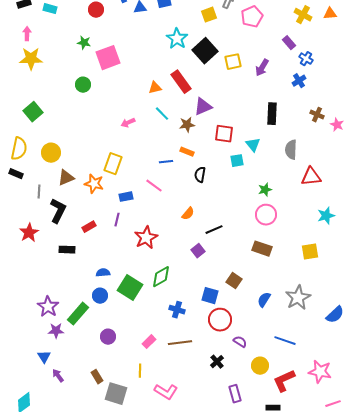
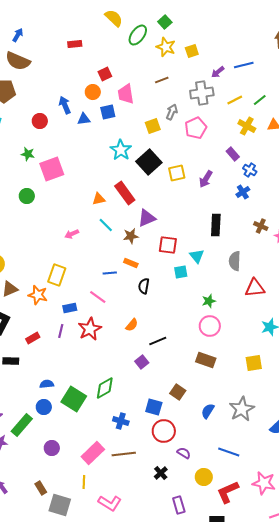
red star: (146, 238) -> (90, 329), moved
pink rectangle: (149, 342) -> (93, 453), size x1.6

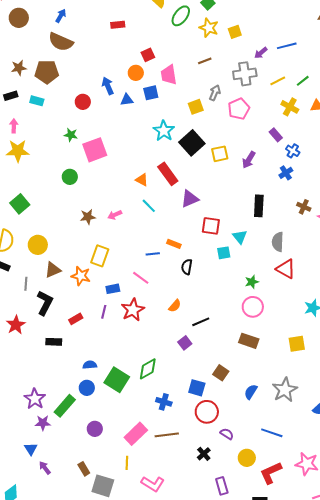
orange triangle: (99, 199) -> (142, 180), turned 40
brown star: (131, 236) -> (88, 217), moved
red triangle: (255, 288) -> (286, 269), moved, turned 35

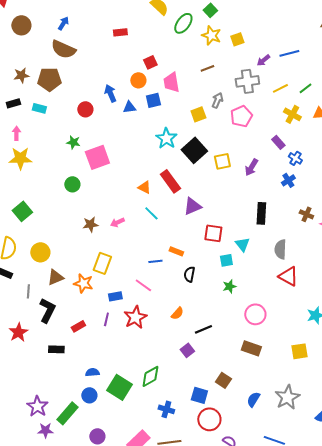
green star: (252, 282) -> (229, 286), moved

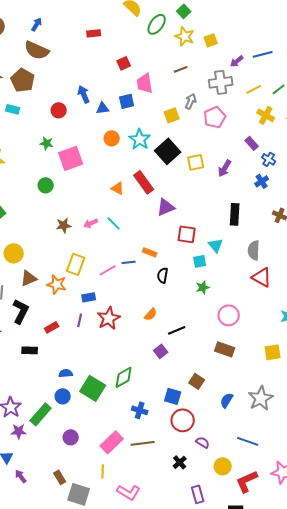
brown pentagon: (49, 79) -> (23, 80), turned 30
orange circle: (138, 80) -> (112, 138), moved
cyan line: (151, 213) -> (114, 223), moved
pink line: (143, 285) -> (108, 270), moved, turned -66

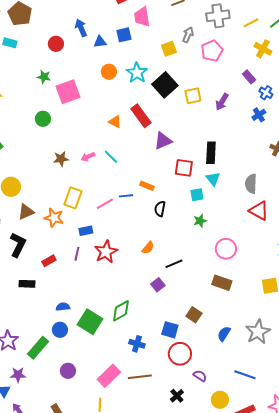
black rectangle: (235, 214) -> (211, 153), moved
purple star: (19, 431) -> (18, 375), moved

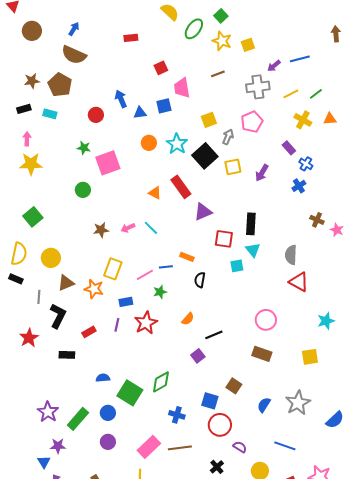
gray arrow: (188, 35) -> (228, 137), moved
green star: (200, 221) -> (160, 292), moved
blue circle: (60, 330) -> (108, 413), moved

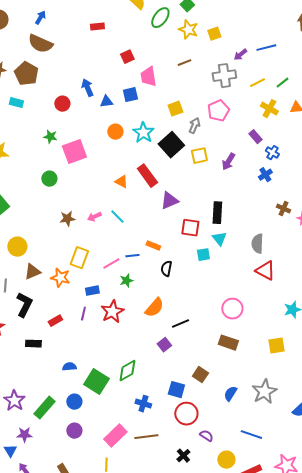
orange semicircle: (188, 319) -> (154, 308), size x1.5

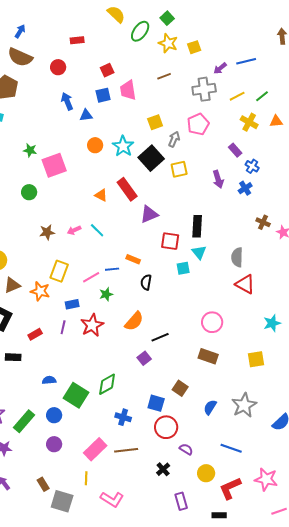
blue square: (130, 95) -> (103, 95), moved
red circle: (62, 104) -> (58, 67), moved
purple arrow: (228, 162) -> (218, 179), moved, turned -48

